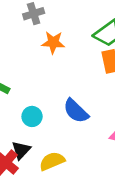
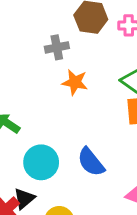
cyan circle: (32, 116) -> (41, 162), size x1.5

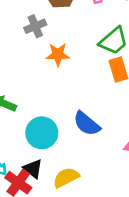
black triangle: (24, 199) -> (33, 169), turned -30

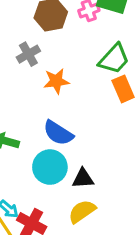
blue semicircle: (87, 124) -> (58, 133), moved
black triangle: (33, 169) -> (83, 178), moved, turned -35

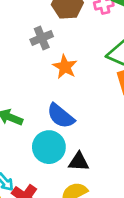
orange star: (56, 81) -> (65, 67), turned 30

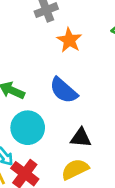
cyan circle: (49, 147) -> (28, 128), moved

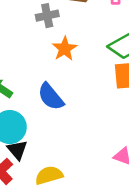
black triangle: (81, 138) -> (17, 150), moved, turned 35

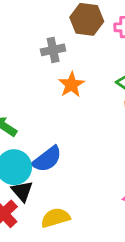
blue semicircle: (51, 97) -> (47, 159), moved, turned -88

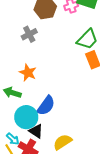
orange star: (71, 85) -> (28, 73), moved

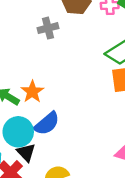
orange star: (28, 73) -> (32, 92), moved

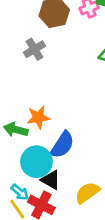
orange star: (32, 92) -> (38, 117), turned -30

